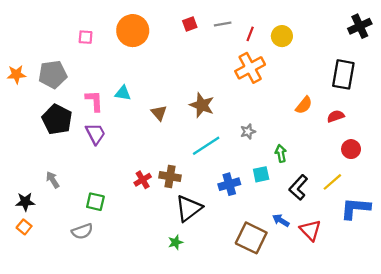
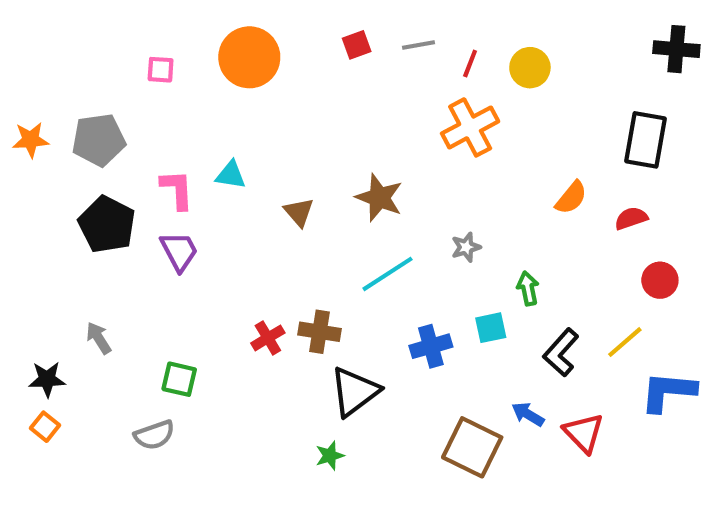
black cross: (360, 26) -> (676, 49), turned 30

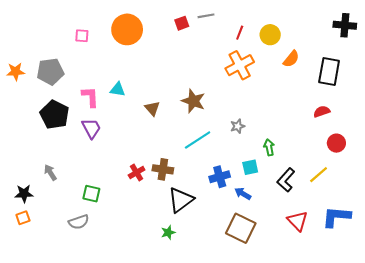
gray line: (419, 45) -> (206, 16), moved
orange semicircle: (571, 198) -> (291, 59), moved
blue L-shape: (668, 392) -> (336, 217), moved
blue arrow: (528, 414) -> (243, 194), moved
orange square: (45, 427) -> (23, 218), turned 32

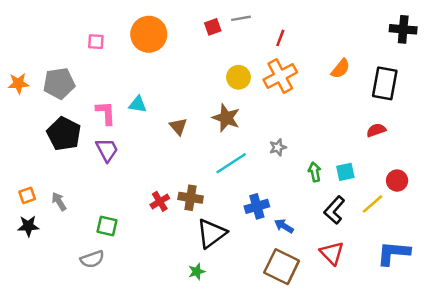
yellow circle: (270, 35) -> (238, 77), moved
red circle: (336, 143) -> (397, 181), moved
cyan square: (250, 167) -> (345, 172), moved
orange square: (23, 218) -> (27, 195), moved
red triangle: (297, 221) -> (332, 253), moved

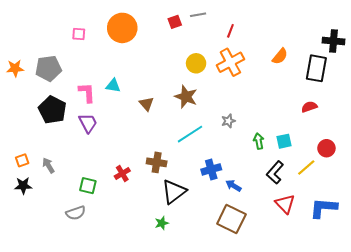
black cross: (403, 29) -> (334, 41), moved
red cross: (160, 201) -> (122, 174), moved
red triangle: (332, 253) -> (285, 204), moved

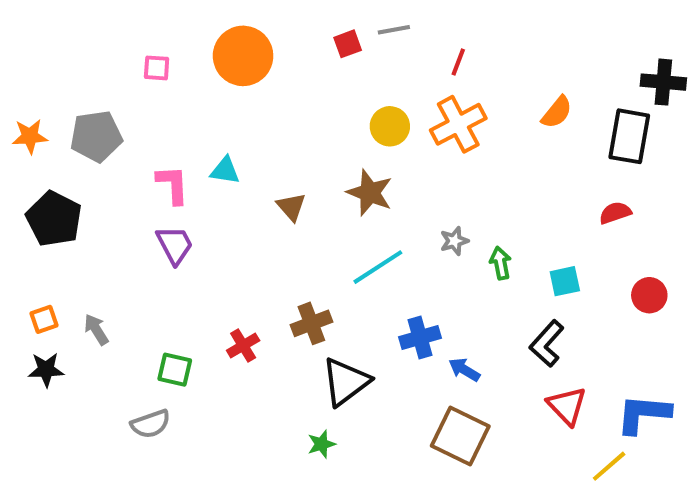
black pentagon: (52, 110) -> (54, 219), moved
green arrow: (259, 141) -> (500, 263), moved
brown cross: (157, 162) -> (311, 323), turned -30
yellow line: (306, 167) -> (609, 466), moved

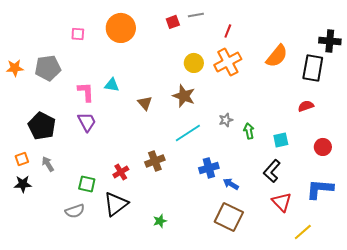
orange semicircle: (557, 112) -> (277, 56), size x1.4
black pentagon: (54, 219) -> (42, 126), moved
black triangle: (346, 382) -> (116, 204), moved
blue L-shape: (643, 414) -> (320, 189), moved

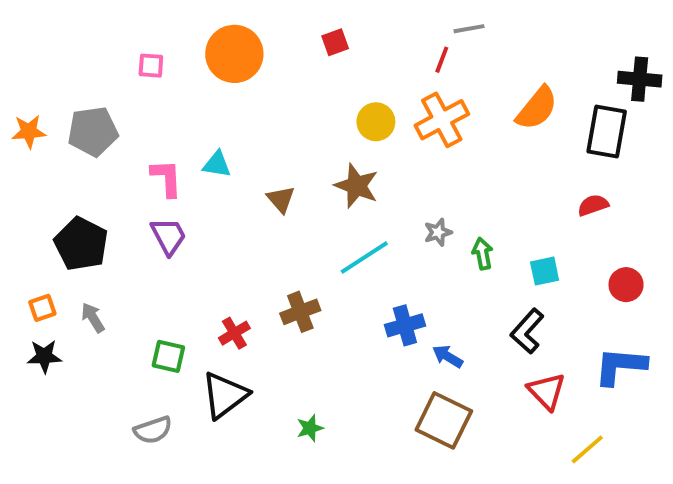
gray line: (196, 15) -> (469, 29), moved
gray semicircle: (75, 211) -> (153, 430), moved

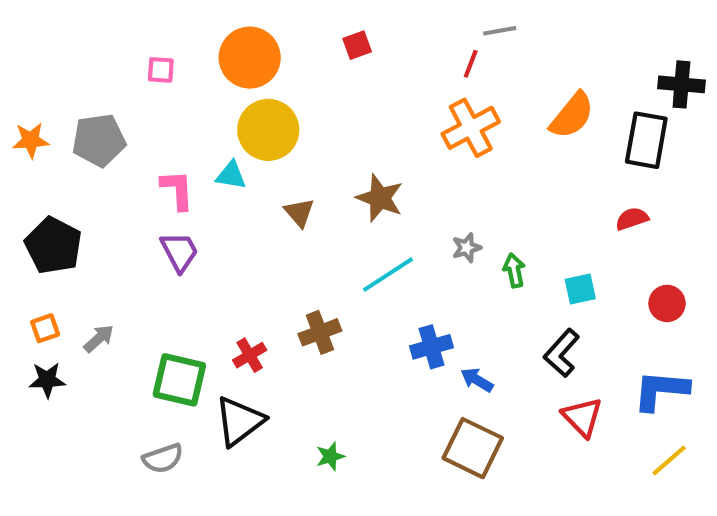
yellow circle: (376, 122) -> (268, 130), moved, size x1.5
black pentagon: (81, 244) -> (53, 246), moved
gray arrow: (93, 318) -> (99, 339), turned 80
green square: (168, 356) -> (179, 380), size x1.5
yellow line: (587, 449) -> (669, 460), moved

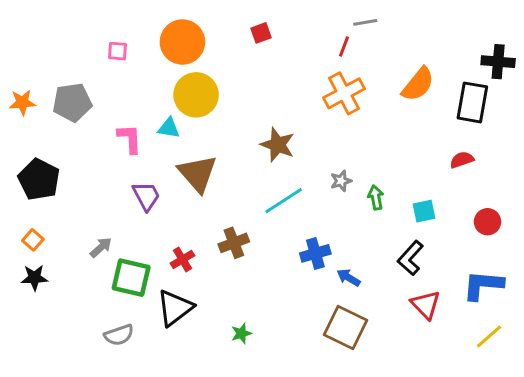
brown triangle: (299, 213) -> (198, 173), moved, size x1.8
purple trapezoid: (179, 252) -> (146, 196), moved
orange square: (45, 328) -> (33, 240), turned -30
gray arrow: (99, 339) -> (101, 247), moved

